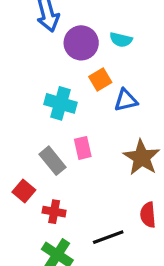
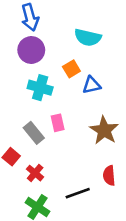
cyan semicircle: (121, 40) -> (88, 37), size x1.5
purple circle: (81, 43) -> (31, 50), moved
red cross: (54, 212) -> (35, 173), turned 30

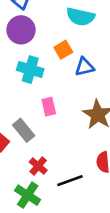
gray rectangle: (34, 133) -> (24, 130), moved
red cross: (35, 173) -> (38, 166), moved

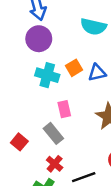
orange square: (63, 50) -> (74, 68), moved
gray rectangle: (24, 130) -> (53, 133), moved

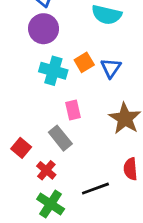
blue triangle: (97, 73) -> (111, 68), turned -42
red cross: (55, 164) -> (46, 170), moved

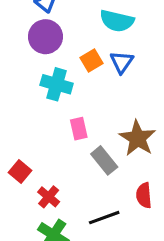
orange square: (84, 62) -> (91, 60), moved
blue triangle: (111, 68) -> (122, 62), moved
gray rectangle: (60, 138) -> (104, 160), moved

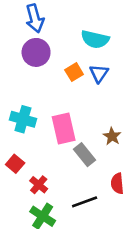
cyan cross: (57, 84) -> (23, 119), moved
pink rectangle: (79, 129) -> (64, 128), size x1.6
brown star: (137, 138) -> (112, 136), size x0.6

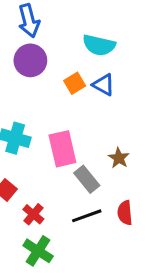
blue triangle: (99, 73) -> (104, 85), turned -36
black line: (85, 202) -> (87, 216), moved

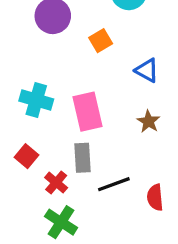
blue triangle: (104, 85) -> (147, 70), moved
gray rectangle: (87, 179) -> (82, 158), moved, turned 36
red semicircle: (125, 213) -> (155, 197), moved

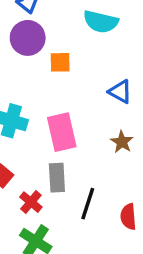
orange square: (101, 41) -> (60, 62), moved, turned 30
black line: (114, 184) -> (88, 204), turned -52

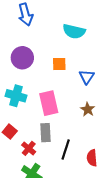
purple circle: (28, 38) -> (22, 58), moved
orange square: (60, 62) -> (59, 64), moved
blue triangle: (120, 92) -> (87, 77), turned 35

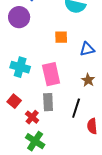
purple circle: (22, 58) -> (19, 17), moved
blue triangle: (87, 77) -> (87, 49), turned 42
black line: (66, 149) -> (76, 108), moved

